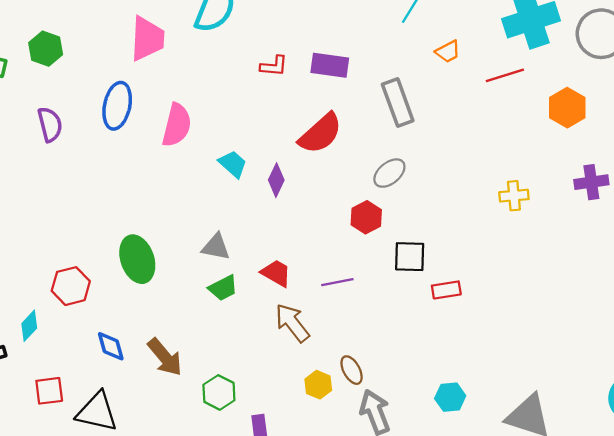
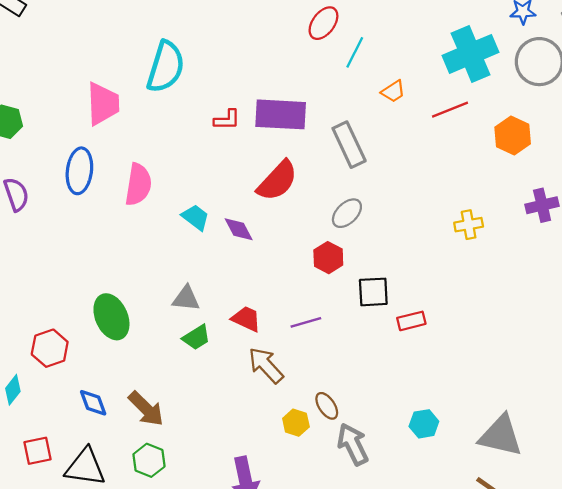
purple rectangle: (330, 65) -> (281, 114), size x1.4
purple diamond: (276, 180) -> (239, 229), turned -48
green hexagon: (219, 392) -> (149, 460), moved

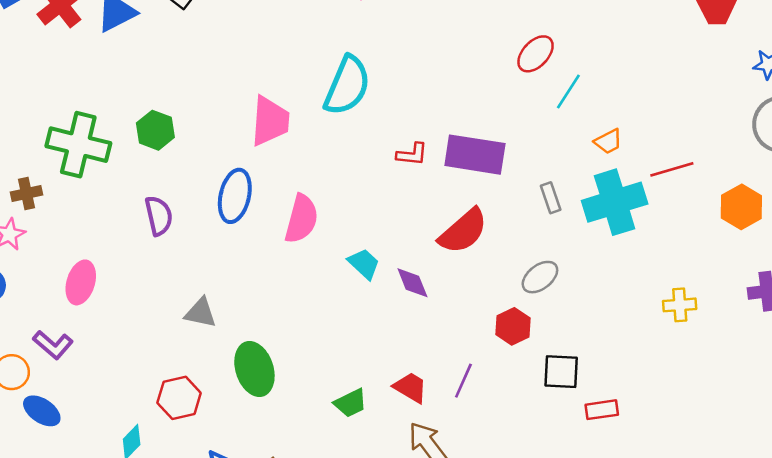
cyan cross: (470, 54) -> (615, 202), moved
gray rectangle: (349, 145) -> (551, 198), size x0.6
gray triangle: (186, 298) -> (201, 313), moved
purple line: (306, 322) -> (463, 381), moved, turned -56

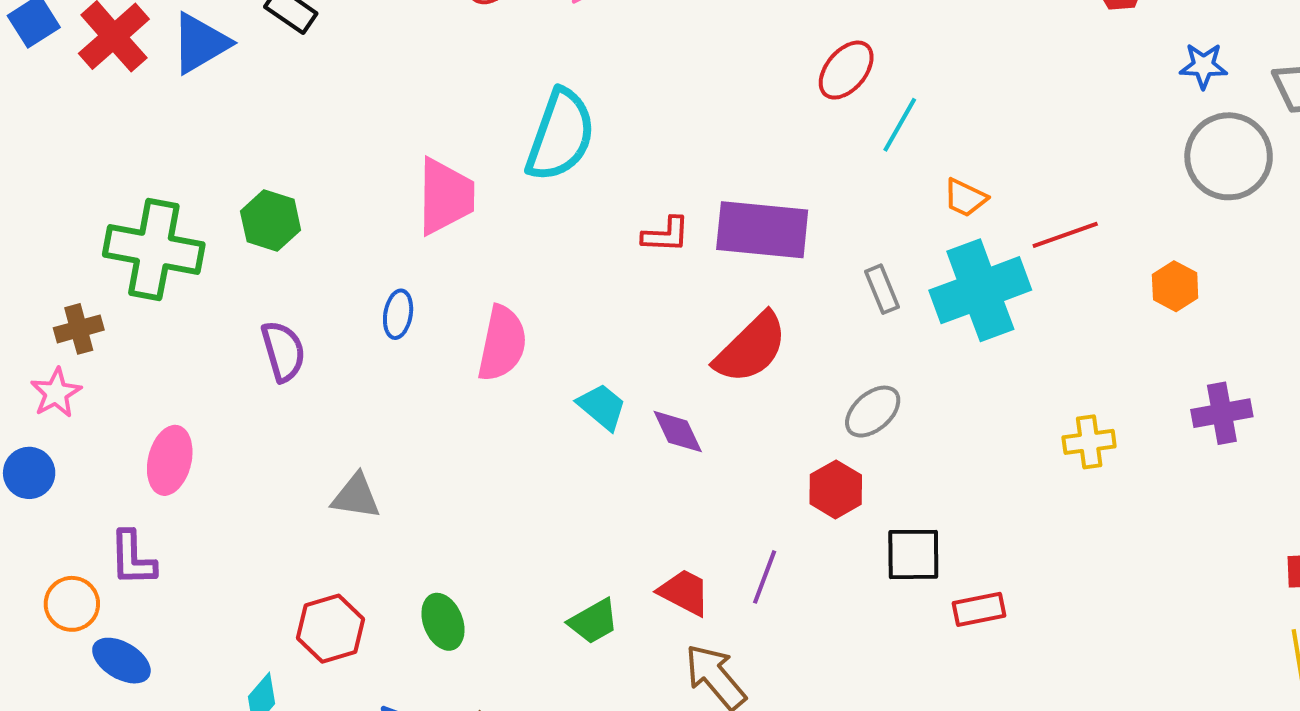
orange trapezoid: (608, 141) -> (965, 198), turned 56
blue ellipse: (235, 196) -> (398, 314), size x0.6
orange hexagon: (741, 207) -> (1175, 286), size x0.7
purple L-shape: (53, 345) -> (133, 558), turned 51
green ellipse: (254, 369) -> (443, 622), moved, size x0.7

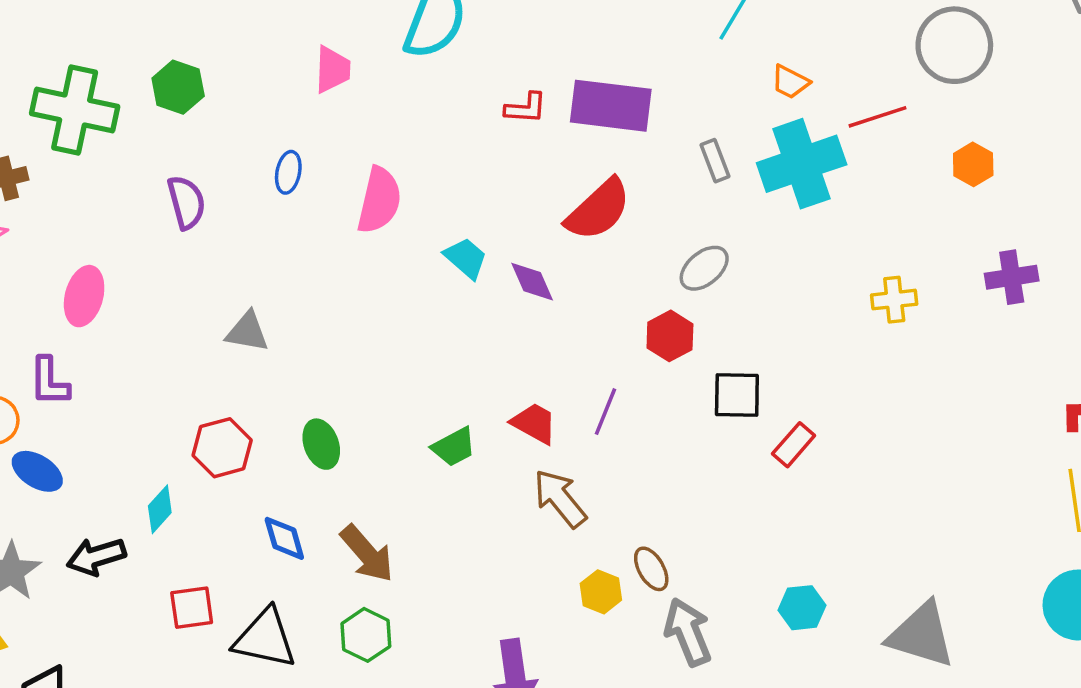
gray circle: (1229, 156) -> (954, 45), moved
pink trapezoid: (445, 196) -> (333, 69), size x0.7
red rectangle: (979, 609) -> (794, 445), turned -39

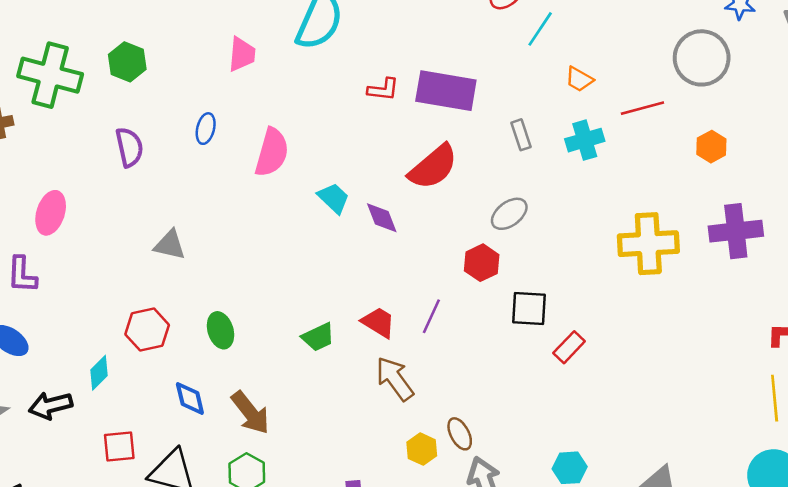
cyan cross: (802, 164) -> (585, 140), size x0.6
purple cross: (1012, 277) -> (736, 231), size x1.4
yellow cross: (894, 300) -> (648, 244), size x1.8

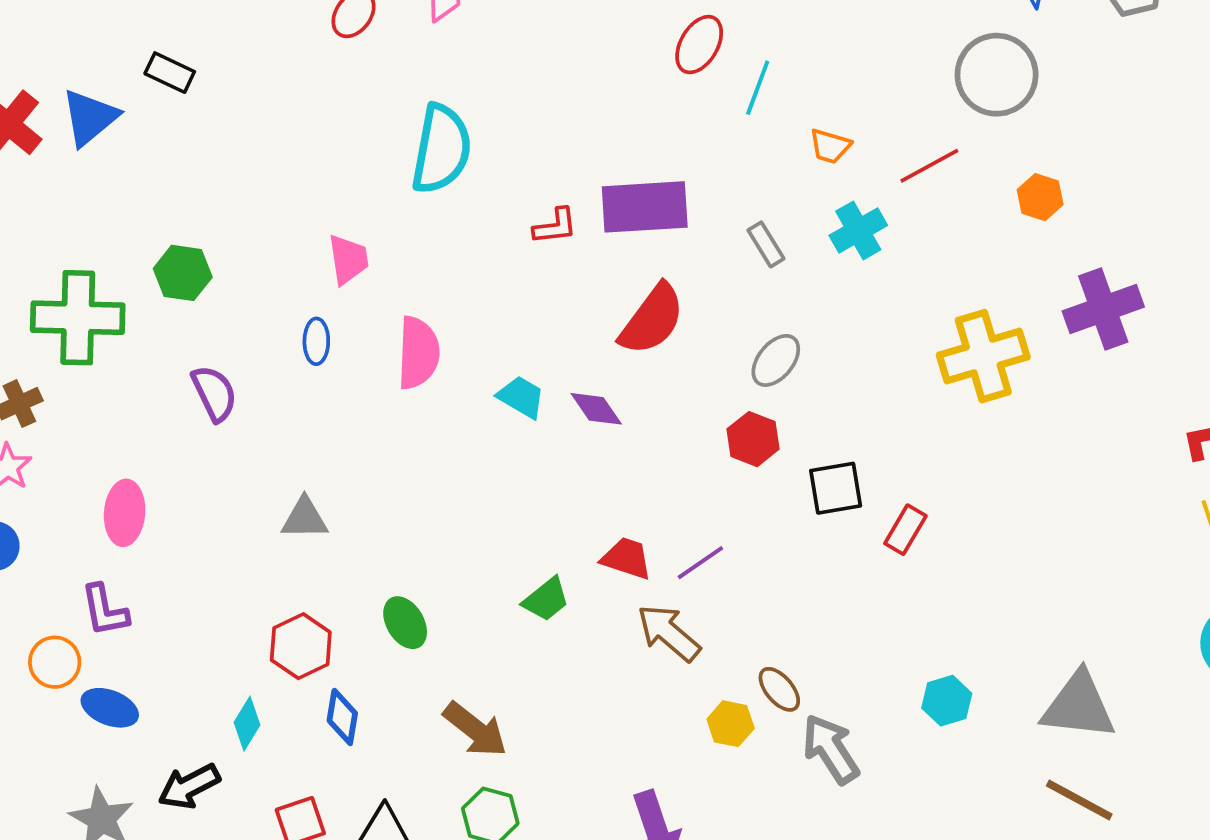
pink trapezoid: (242, 54) -> (348, 259), moved
purple line: (431, 316) -> (700, 563), moved, turned 44
blue diamond: (190, 399) -> (342, 717), moved, turned 36

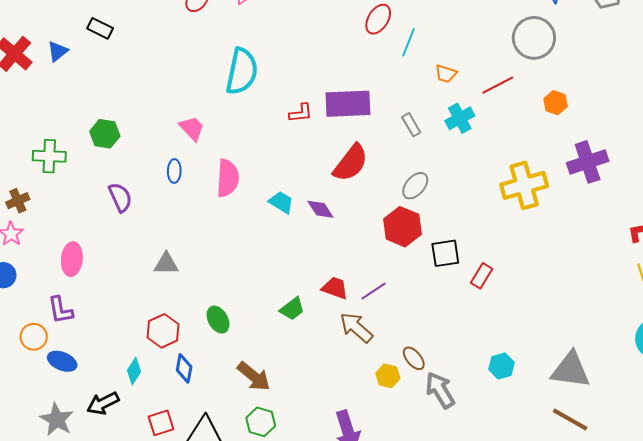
blue triangle: (90, 117) -> (58, 51), size x0.7
pink trapezoid: (348, 259) -> (192, 128), turned -36
green cross: (78, 318) -> (49, 156), size x0.7
red hexagon: (753, 439) -> (402, 227), size x1.4

